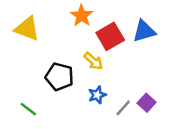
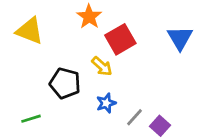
blue triangle: (144, 31) -> (180, 38), moved, turned -45
purple square: (147, 103) -> (160, 126), moved
green line: (28, 109) -> (31, 119), turned -54

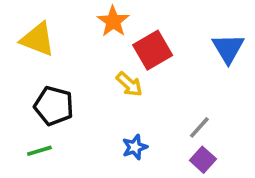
black pentagon: (65, 83) -> (54, 106), moved
blue star: (106, 103) -> (135, 147), moved
gray line: (135, 117) -> (199, 127), moved

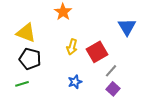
yellow triangle: (38, 39) -> (26, 33), moved
red square: (153, 50) -> (97, 52), moved
yellow arrow: (129, 84) -> (72, 47), turned 63

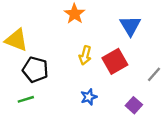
blue triangle: (127, 27) -> (130, 26), moved
yellow triangle: (26, 33) -> (16, 40), moved
gray line: (111, 71) -> (154, 74), moved

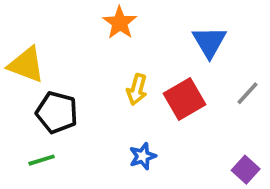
gray line: (154, 74) -> (248, 93), moved
purple square: (134, 105) -> (246, 170), moved

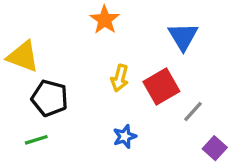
gray line: (248, 93) -> (193, 111), moved

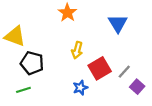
red square: (161, 86) -> (100, 68), moved
purple square: (215, 148) -> (137, 87), moved

